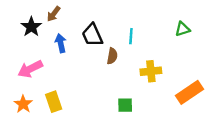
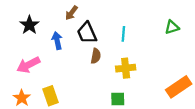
brown arrow: (54, 14) -> (71, 13), moved
brown semicircle: (112, 56) -> (96, 56), moved
yellow cross: (151, 71) -> (126, 68), moved

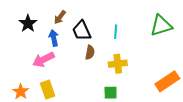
brown arrow: (71, 13) -> (60, 17), moved
green triangle: (172, 27) -> (161, 26), size x1.6
pink arrow: (28, 65) -> (43, 60), moved

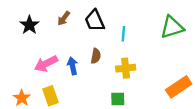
black trapezoid: (82, 31) -> (95, 21), moved
blue arrow: (54, 38) -> (73, 66), moved

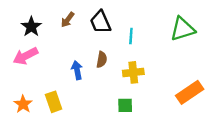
pink arrow: (46, 64) -> (25, 56), moved

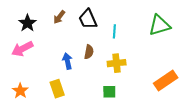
yellow rectangle: (54, 102) -> (57, 89), moved

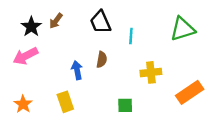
brown arrow: (59, 17) -> (56, 21), moved
yellow cross: (117, 63) -> (151, 72), moved

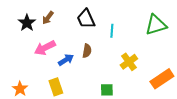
pink arrow: (25, 56) -> (45, 48), moved
blue arrow: (77, 70) -> (66, 60), turned 70
yellow cross: (151, 72) -> (129, 62), turned -30

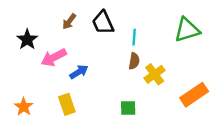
brown arrow: (48, 18) -> (69, 21), moved
black star: (27, 23) -> (27, 39), moved
brown semicircle: (87, 51) -> (134, 61), moved

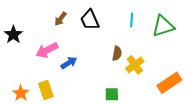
cyan line: (134, 37) -> (132, 20), moved
black star: (27, 39) -> (13, 35), moved
yellow rectangle: (67, 104) -> (46, 90), moved

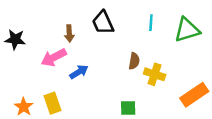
brown arrow: (60, 19) -> (69, 33), moved, turned -40
black star: (13, 35) -> (15, 39), turned -30
yellow cross: (135, 65) -> (155, 74), turned -36

